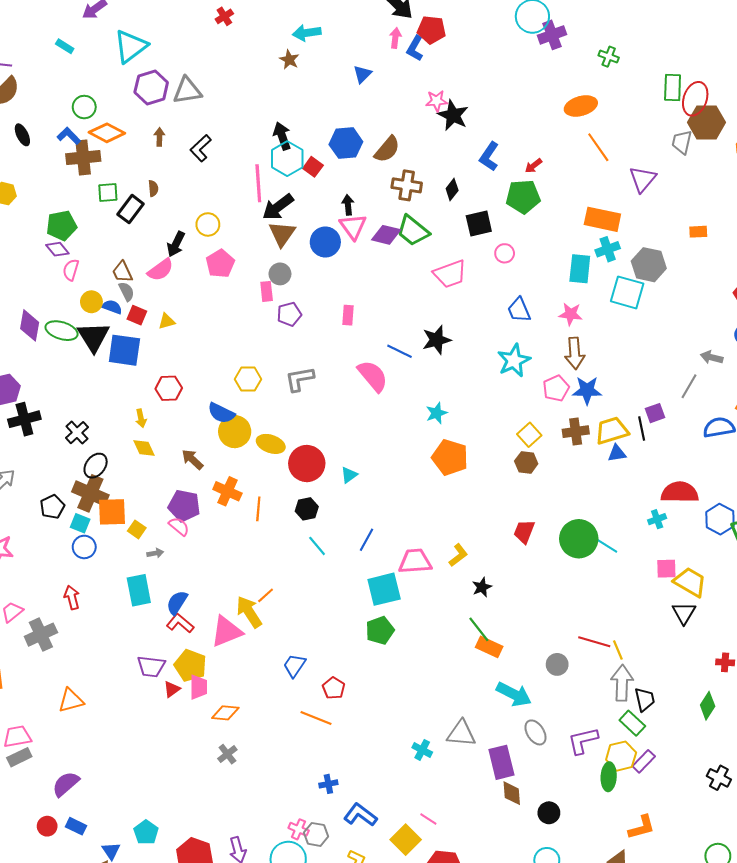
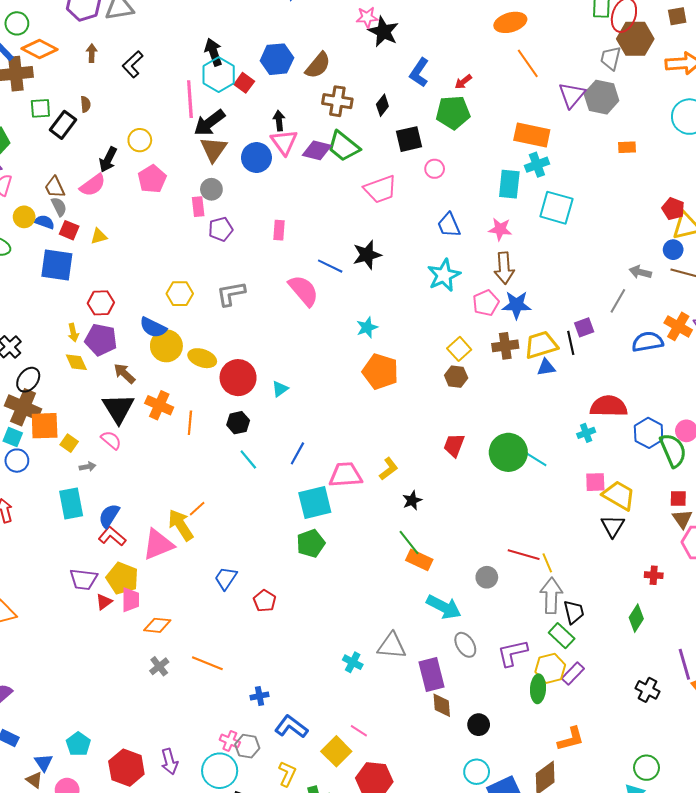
gray hexagon: (649, 265) -> (601, 97), moved
black triangle: (93, 337) -> (118, 408), moved
purple pentagon: (184, 506) -> (101, 340), moved
orange line: (316, 718) -> (207, 663), moved

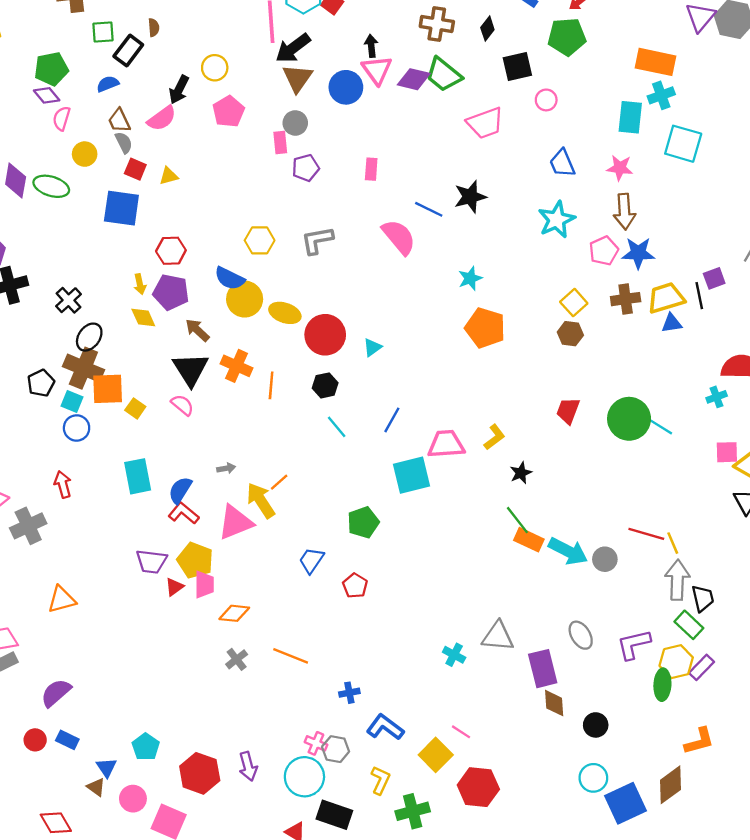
blue semicircle: (45, 222) -> (108, 84), moved, turned -42
gray arrow: (88, 467) -> (226, 468), moved
green pentagon: (311, 543) -> (363, 522), moved
cyan arrow: (444, 607) -> (568, 551), moved

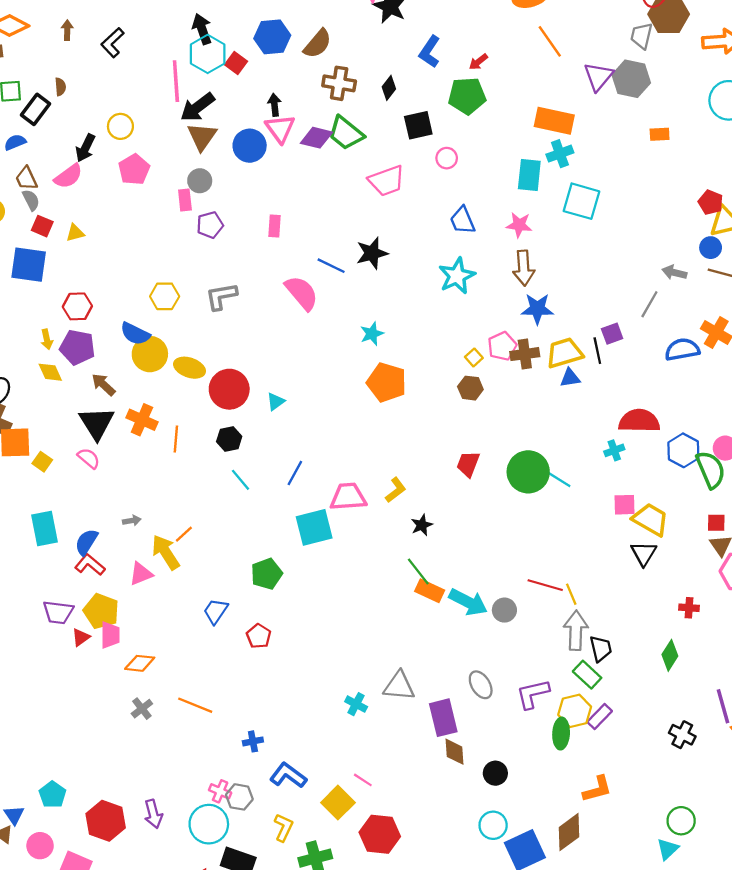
pink pentagon: (604, 251) -> (502, 346), moved
yellow square: (574, 303) -> (474, 357), size x0.7
pink triangle: (235, 522) -> (141, 574), size x0.7

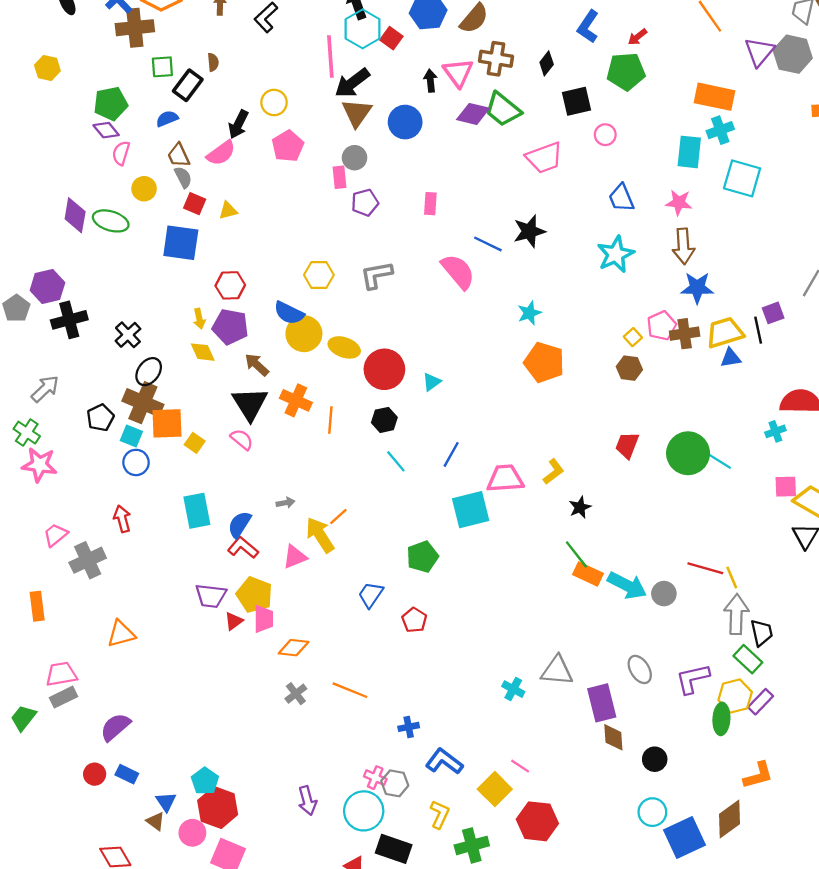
pink triangle: (280, 129) -> (458, 73), moved
red hexagon: (106, 821) -> (218, 807), moved

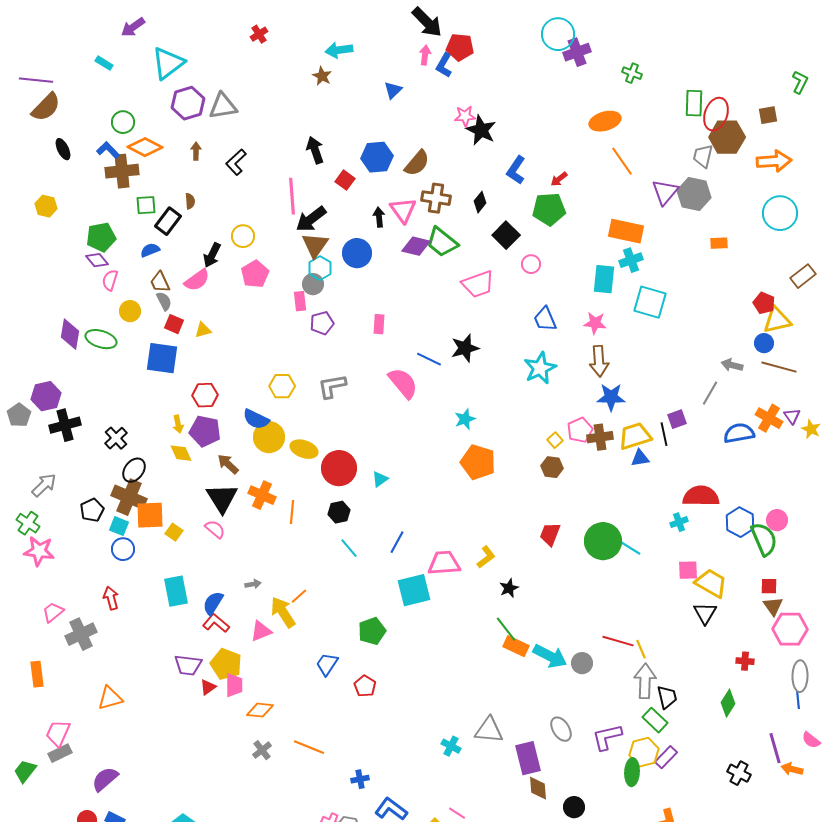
cyan hexagon: (363, 29) -> (320, 268), moved, size x0.7
black square: (576, 101) -> (506, 235), turned -32
pink trapezoid: (61, 674) -> (58, 733), turned -56

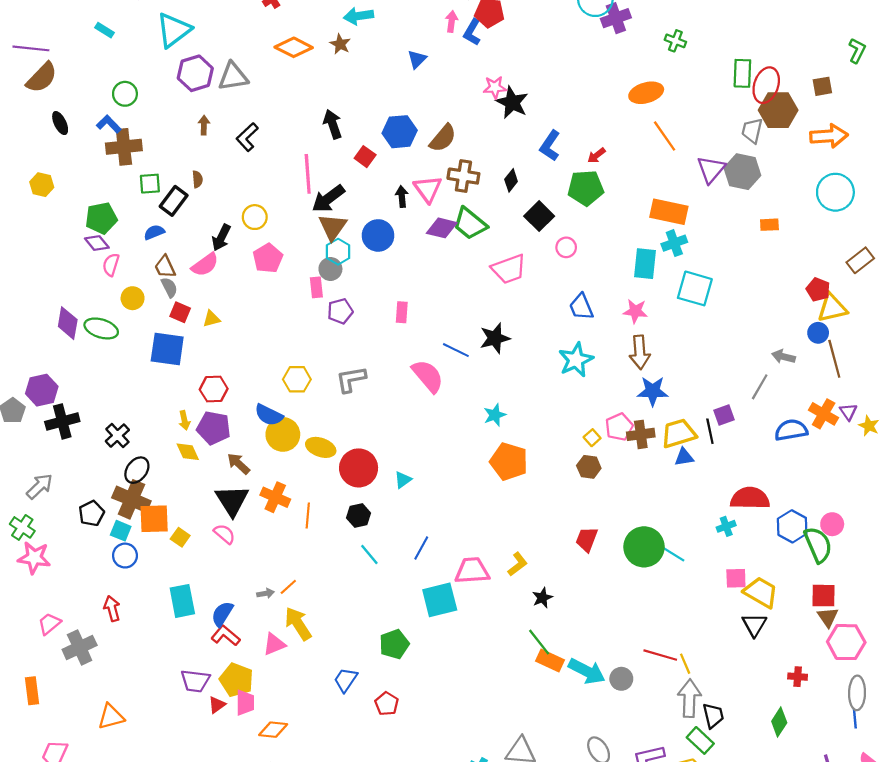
orange diamond: (145, 147) -> (294, 47), moved
brown line: (779, 367) -> (834, 359), turned 60
red square: (769, 586) -> (824, 596), size x1.4
orange line: (299, 596) -> (288, 587), moved

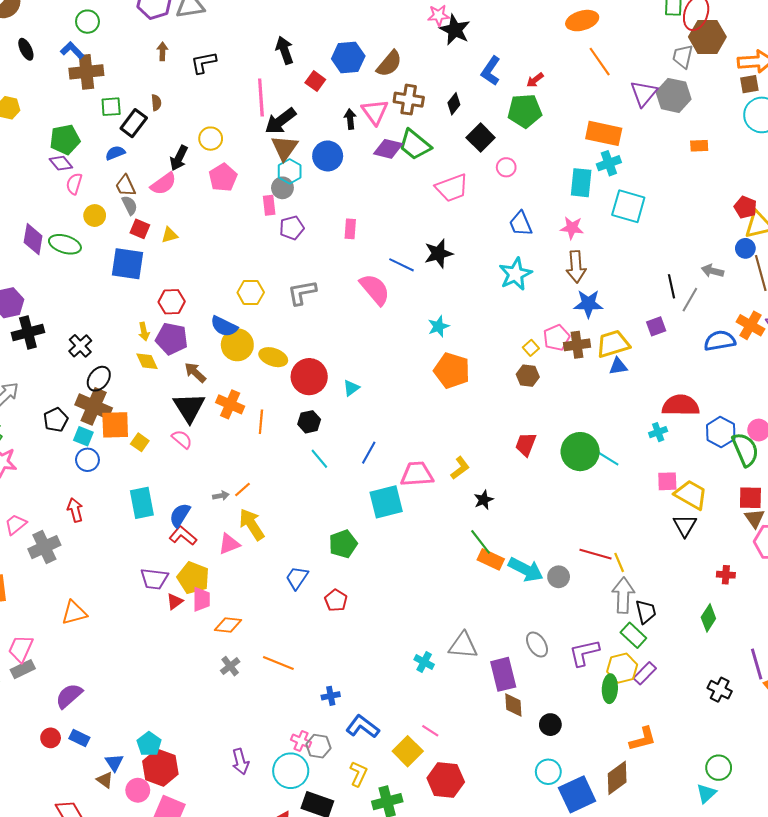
brown square: (822, 86) -> (749, 84), moved
black L-shape: (247, 137) -> (203, 63), turned 32
black line: (710, 431) -> (671, 286), moved

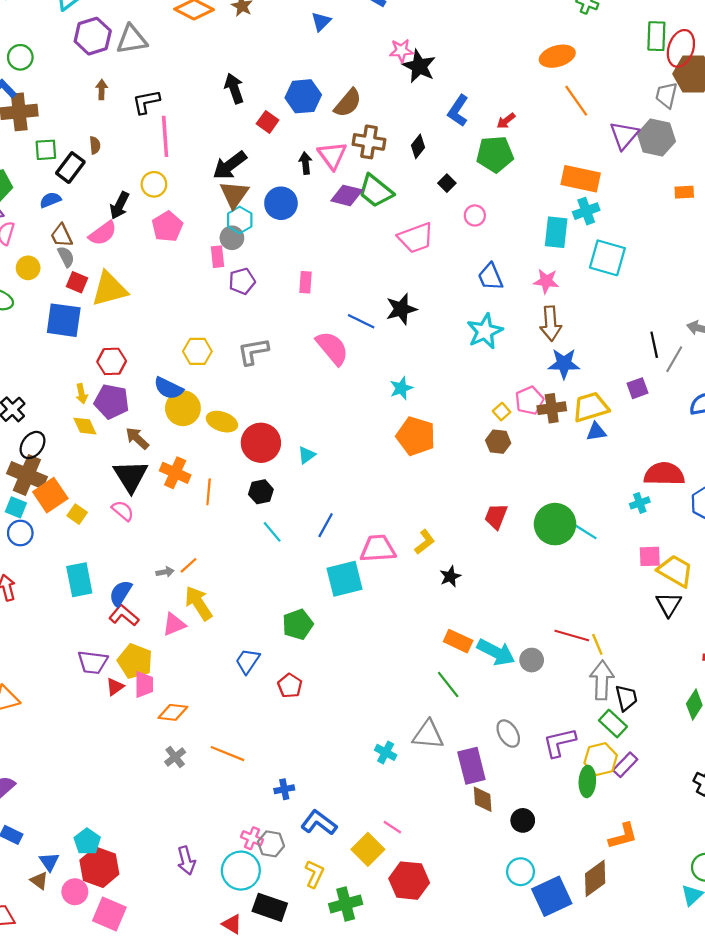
pink line: (261, 97) -> (165, 136), moved
black square: (481, 138) -> (447, 183), size x0.6
yellow triangle: (170, 235) -> (109, 289), size x2.0
orange square: (115, 425) -> (50, 495), turned -32
green line: (481, 542) -> (448, 685), moved

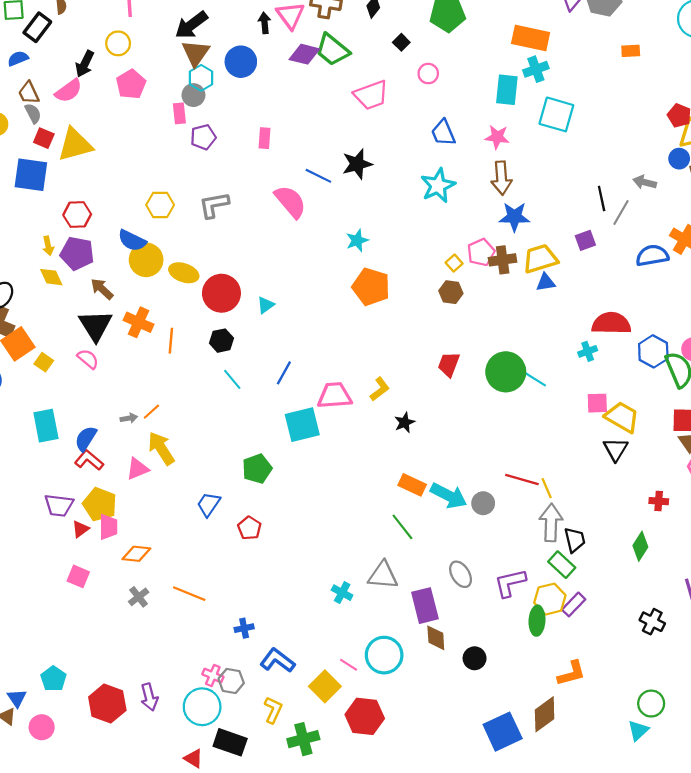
red hexagon: (99, 867) -> (107, 704), moved
cyan circle: (520, 872) -> (384, 655), moved, size x1.4
pink square: (109, 914) -> (78, 576), moved, size x0.7

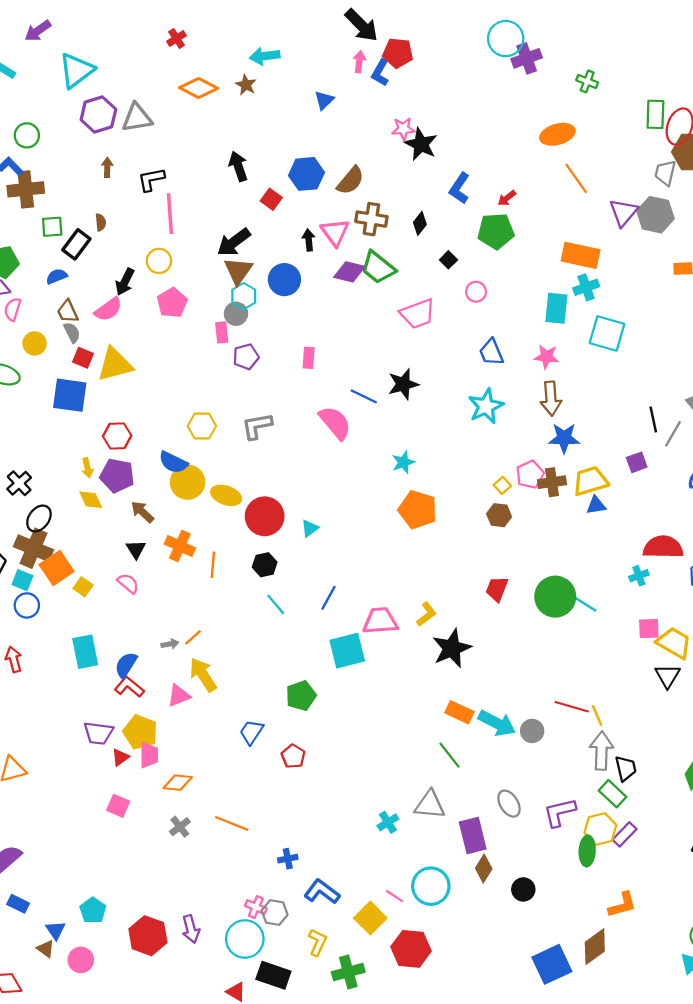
black triangle: (95, 326) -> (136, 549), size x0.6
black star: (405, 422) -> (452, 648), size x1.8
cyan cross: (342, 593) -> (388, 822), turned 30
brown diamond: (436, 638) -> (484, 869), turned 36

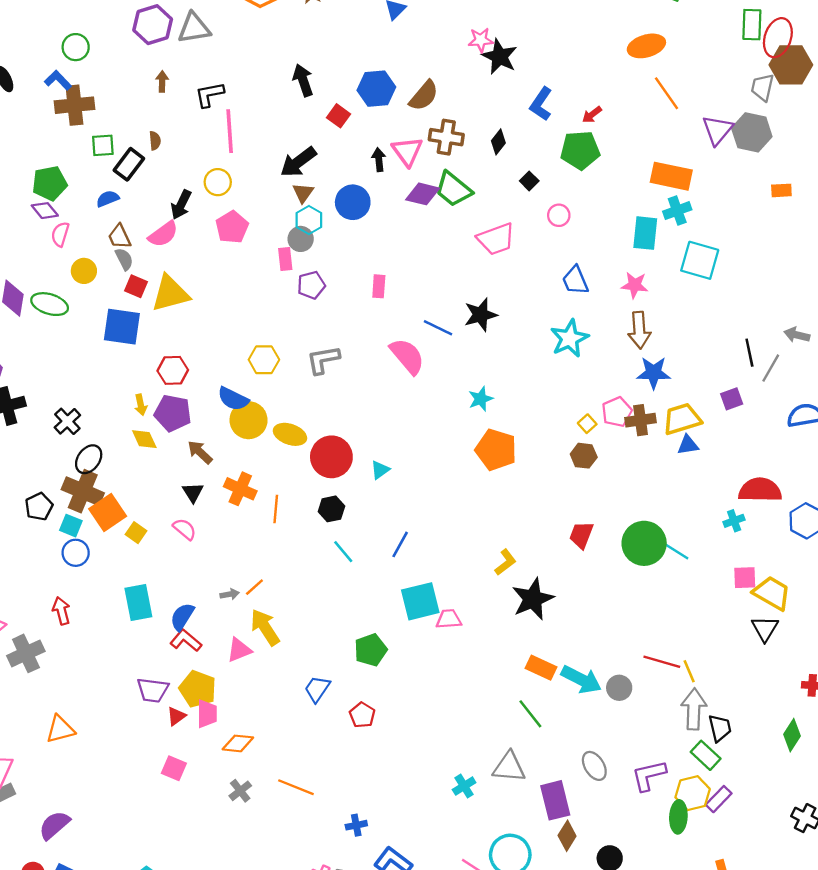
brown triangle: (238, 271) -> (303, 193), size x0.7
pink trapezoid: (380, 621) -> (449, 619), moved, size x0.7

